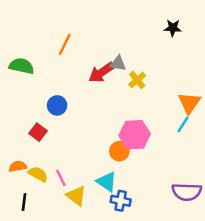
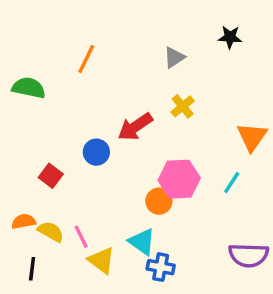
gray triangle: (118, 63) -> (174, 57), moved, turned -42
red arrow: (102, 72) -> (135, 127), moved
blue circle: (57, 105) -> (96, 152), moved
cyan line: (183, 124) -> (232, 183), moved

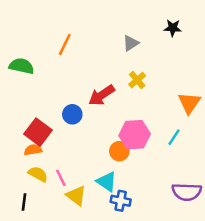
red square: (51, 176) -> (38, 132), size x1.5
orange semicircle: (24, 221) -> (33, 150), moved

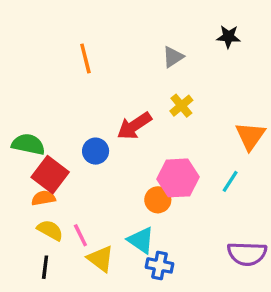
orange line: (65, 44) -> (85, 58), turned -40
green semicircle: (22, 66) -> (28, 144), moved
black line: (24, 202) -> (45, 267), moved

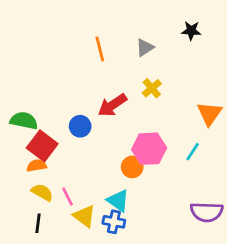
orange line: (85, 58) -> (100, 49), moved
blue cross: (159, 265) -> (114, 222), moved

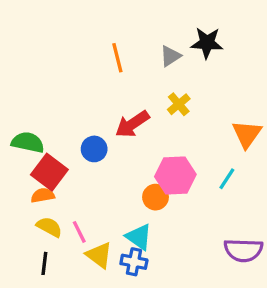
black star: (191, 31) -> (207, 43), moved, size x1.4

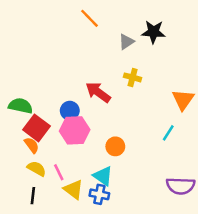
orange line: (117, 58) -> (89, 18), moved, turned -30
yellow cross: (179, 104) -> (133, 77), turned -35
red arrow: (132, 124) -> (98, 92), turned 70
pink hexagon: (175, 176) -> (75, 130), moved
orange semicircle: (43, 195) -> (32, 145), turned 63

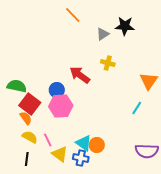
orange circle: (115, 146) -> (97, 145), moved

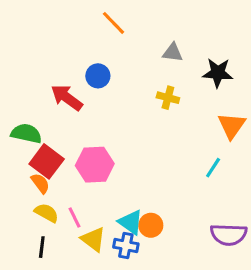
black star: (125, 26) -> (218, 73), moved
gray triangle: (103, 34) -> (173, 53), moved, turned 40
red arrow: (80, 75) -> (67, 98), moved
blue circle: (57, 90) -> (98, 76), moved

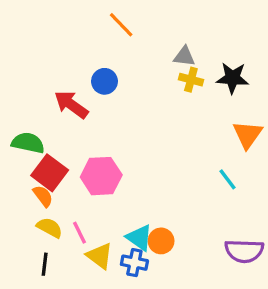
yellow cross: (168, 98) -> (191, 80), moved
cyan line: (213, 168) -> (228, 179), turned -70

